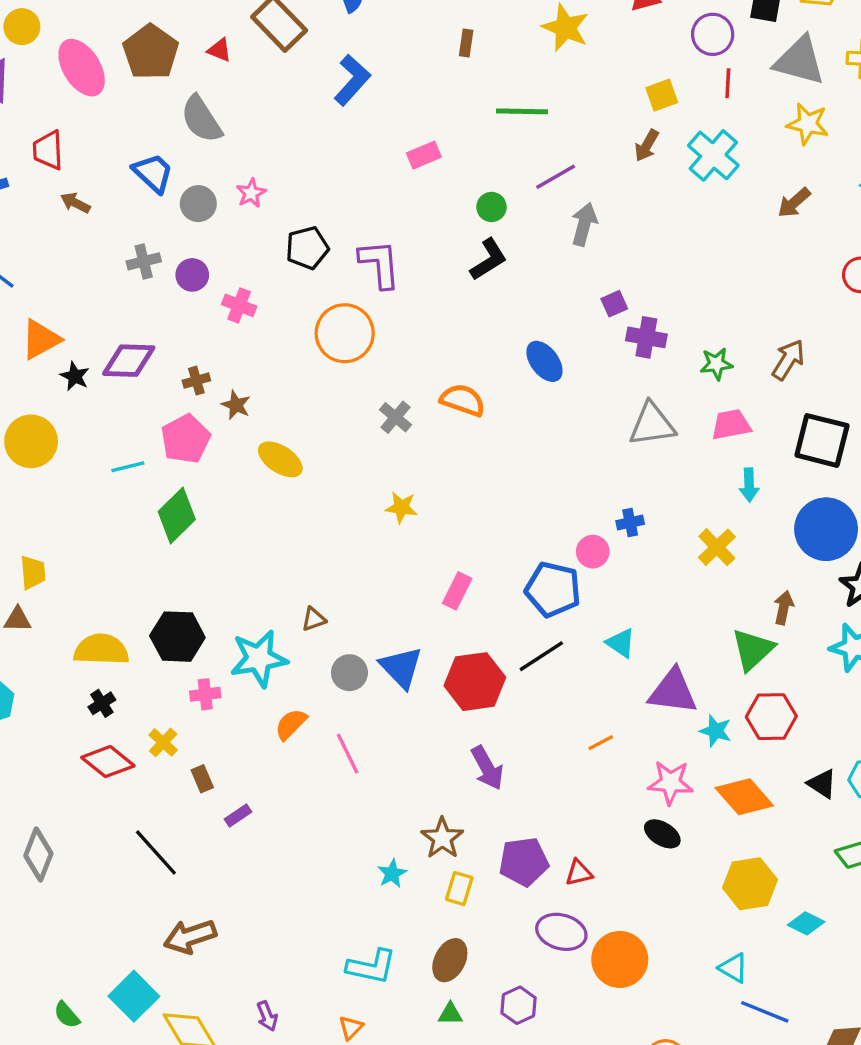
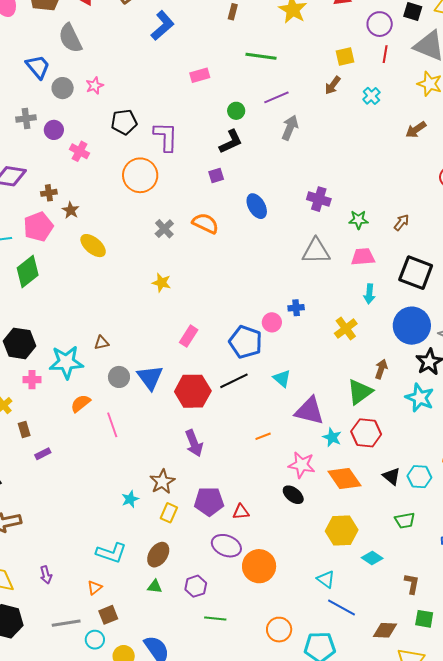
cyan cross: (713, 155) -> (371, 96), size x0.6
purple square: (614, 304) -> (216, 175), moved
brown arrow: (788, 360) -> (401, 222), size x0.7

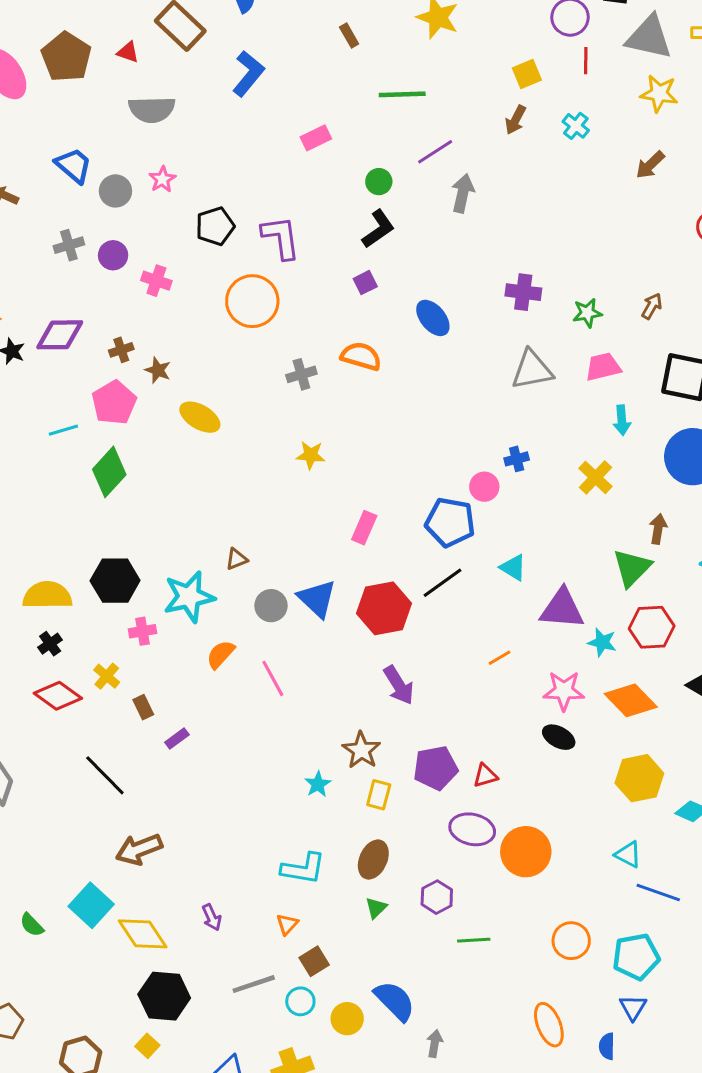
brown rectangle: (233, 12) -> (349, 35), turned -35
gray semicircle: (70, 38) -> (152, 109), moved, turned -56
gray cross: (164, 229) -> (301, 374), turned 36
green triangle: (155, 587) -> (376, 908), turned -42

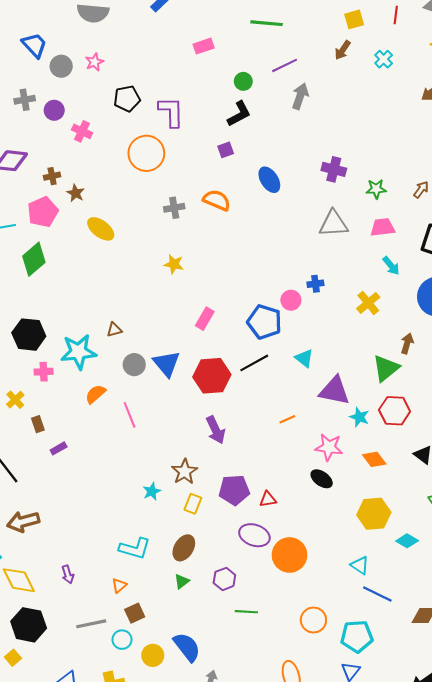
cyan arrow: (622, 420) -> (391, 266), turned -42
orange diamond: (631, 700) -> (374, 459), size x0.7

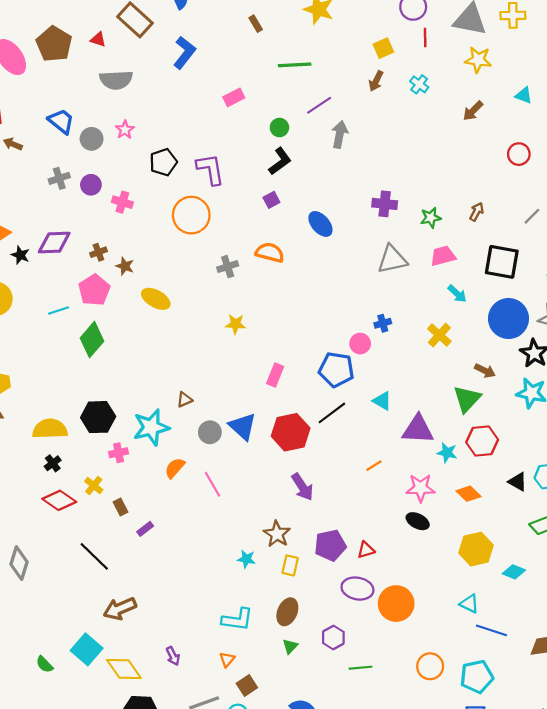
brown arrow: (407, 344) -> (485, 371), turned 108
cyan star: (152, 491) -> (246, 559), turned -30

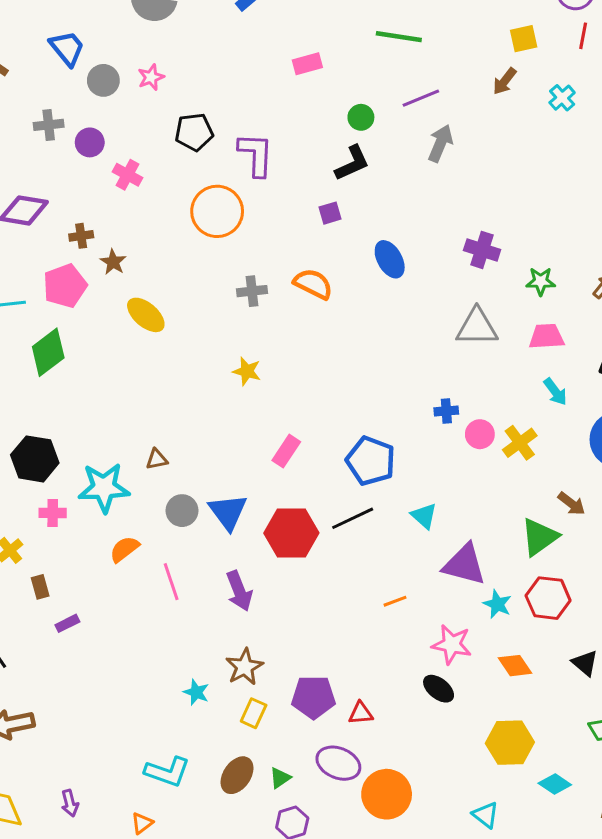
pink circle: (360, 344) -> (480, 434), moved
purple arrow: (302, 487) -> (239, 591), moved
green triangle: (290, 646) -> (280, 778), moved

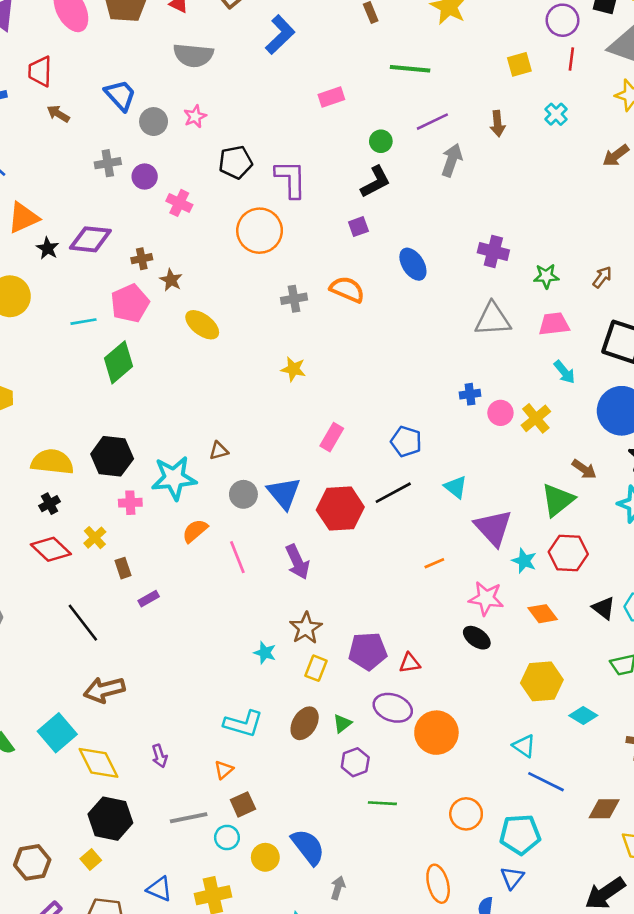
brown arrow: (505, 81) -> (498, 124), moved, turned -40
blue pentagon: (371, 461) -> (406, 442), size x0.7
purple triangle: (464, 565) -> (493, 528), turned 36

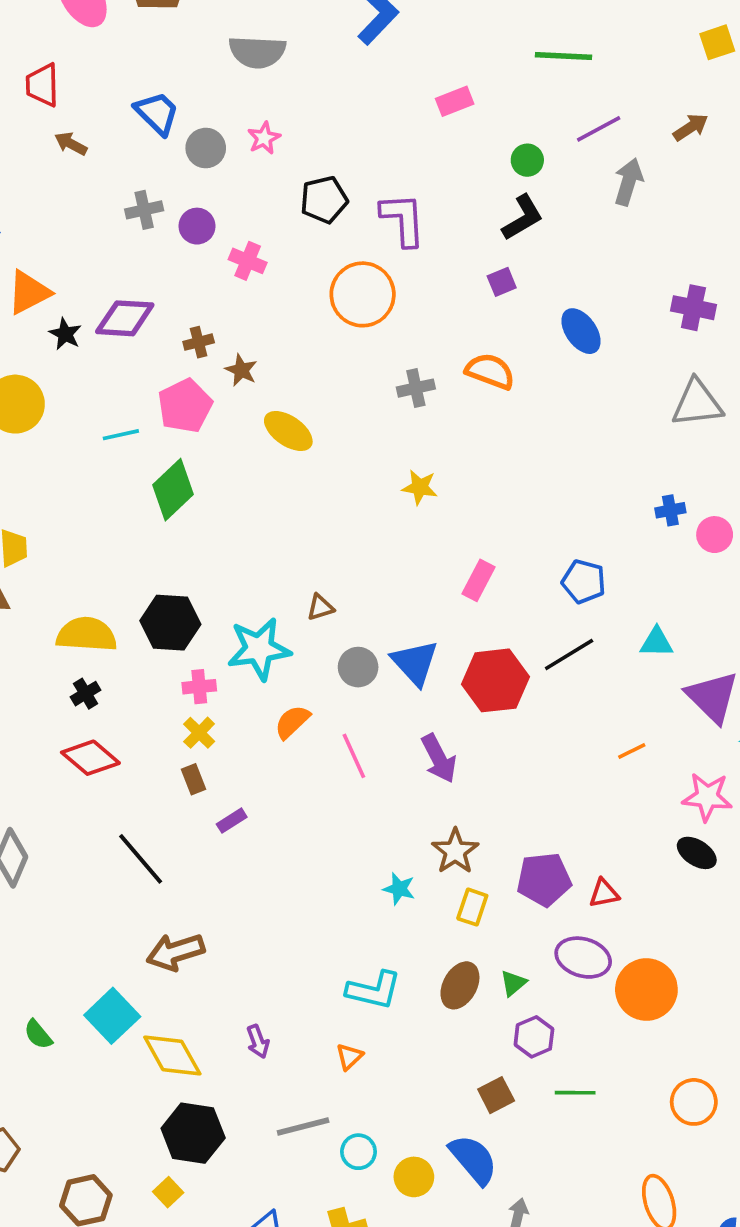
brown arrow: (498, 124) -> (691, 127), turned -115
cyan triangle: (456, 487) -> (657, 642), turned -35
yellow cross: (95, 538) -> (199, 733), moved
brown square: (243, 804) -> (496, 1095), moved

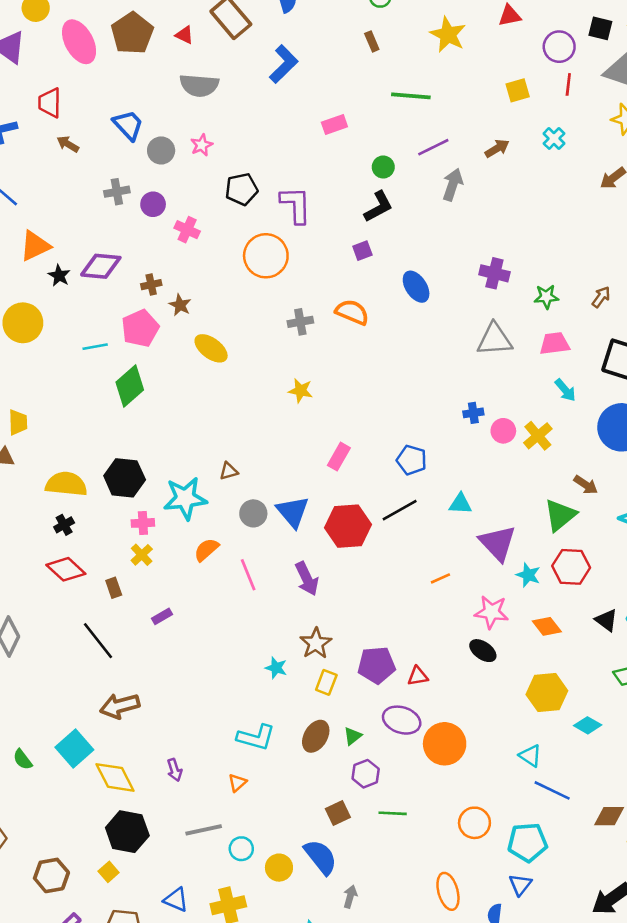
brown rectangle: (193, 779) -> (114, 588), moved

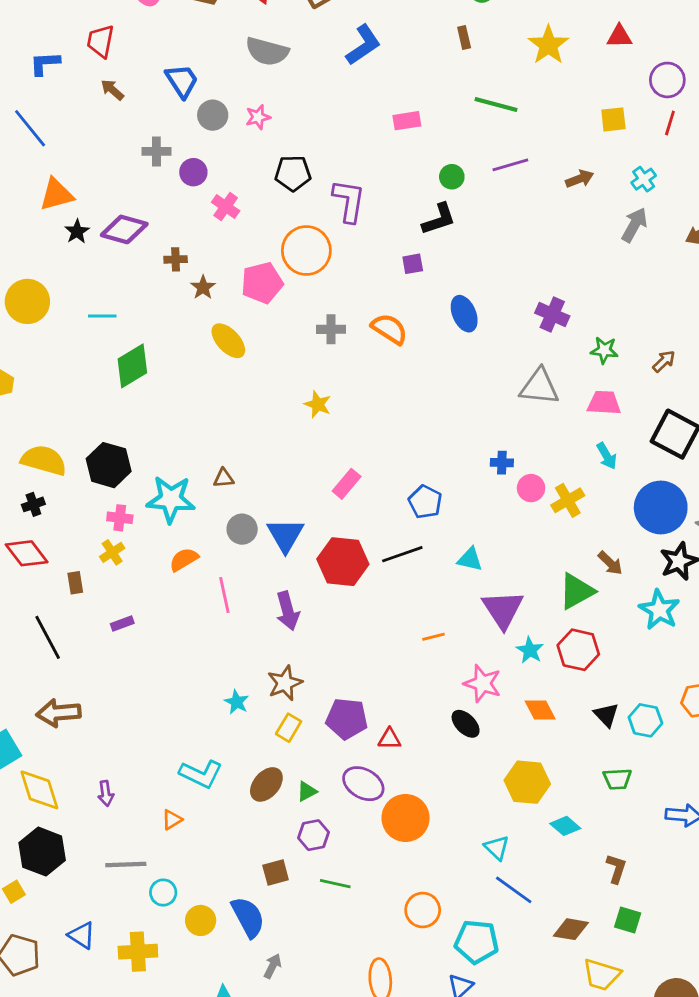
gray arrow: (453, 185) -> (634, 225), moved
yellow circle: (23, 323) -> (27, 301), moved
pink pentagon: (140, 328) -> (262, 283), moved

